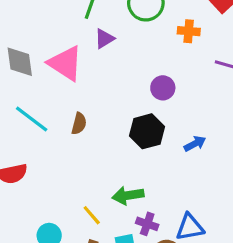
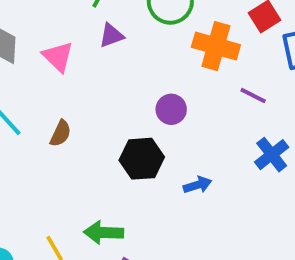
orange cross: (189, 31) -> (216, 46), size x1.6
pink triangle: (65, 63) -> (58, 57), size x0.7

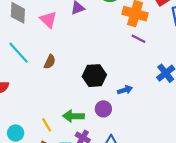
purple line: (253, 96) -> (139, 39), moved
purple circle: (171, 109) -> (103, 109), moved

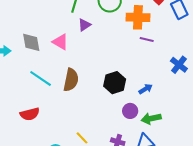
brown semicircle: (50, 62) -> (71, 80), size x1.6
green arrow: (73, 116) -> (151, 118), moved

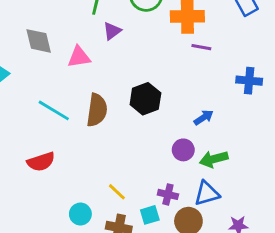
gray diamond: (31, 42) -> (39, 41), moved
pink triangle: (60, 42) -> (79, 57), turned -36
blue cross: (179, 65) -> (249, 81), turned -30
black hexagon: (115, 83) -> (145, 99), moved

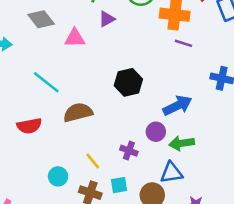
gray diamond: (39, 41) -> (41, 19), turned -32
brown semicircle: (97, 110) -> (78, 112), moved, turned -120
blue arrow: (204, 117) -> (177, 106), size x1.6
purple cross: (168, 194) -> (129, 151), moved

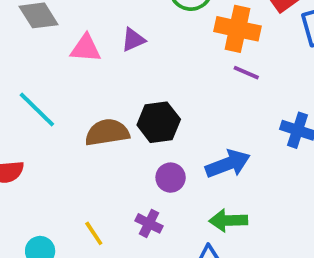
purple triangle: (107, 19) -> (133, 40), moved
brown semicircle: (78, 112) -> (107, 132), moved
purple circle: (156, 132) -> (171, 178), moved

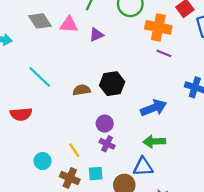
pink triangle: (86, 48) -> (69, 24), moved
brown semicircle: (107, 132) -> (82, 90), size x0.7
purple circle: (171, 178) -> (105, 124), moved

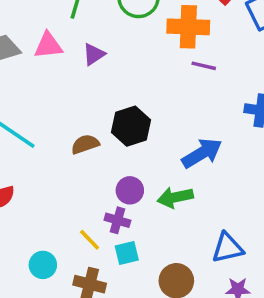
green arrow: (154, 141) -> (175, 197), moved
purple cross: (107, 144) -> (117, 220), moved
blue triangle: (143, 167) -> (228, 248), moved
cyan square: (96, 174) -> (127, 253), moved

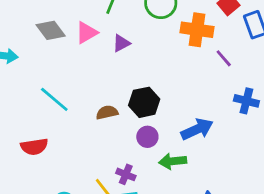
pink triangle: (48, 46) -> (87, 33), turned -30
purple line: (204, 66) -> (224, 58), moved, turned 30
purple circle: (130, 190) -> (147, 137), moved

